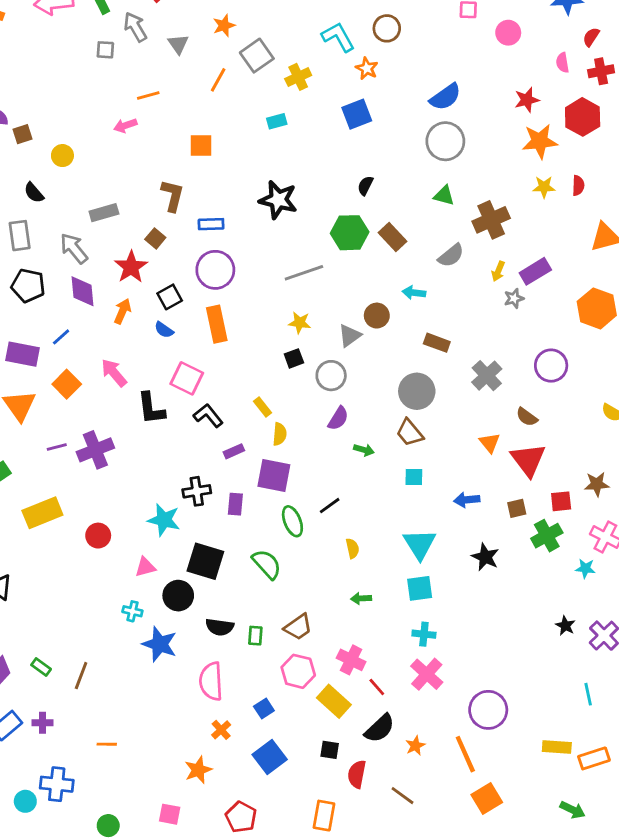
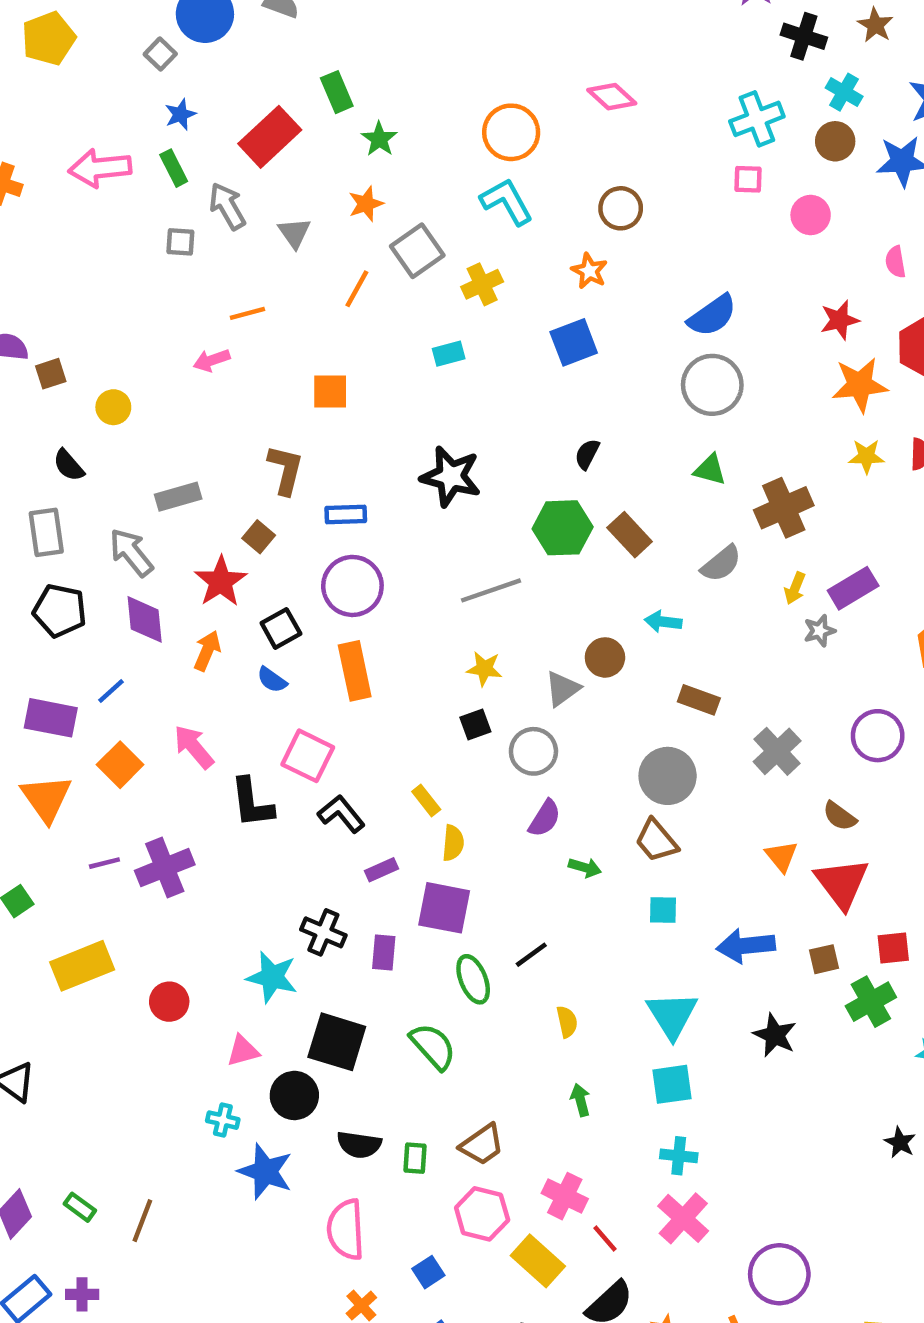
cyan L-shape: (338, 37) -> (507, 202), moved
black cross: (197, 491) -> (323, 932), turned 32
blue arrow: (467, 500) -> (746, 946), size x1.4
green arrow: (361, 598) -> (580, 1100), turned 78

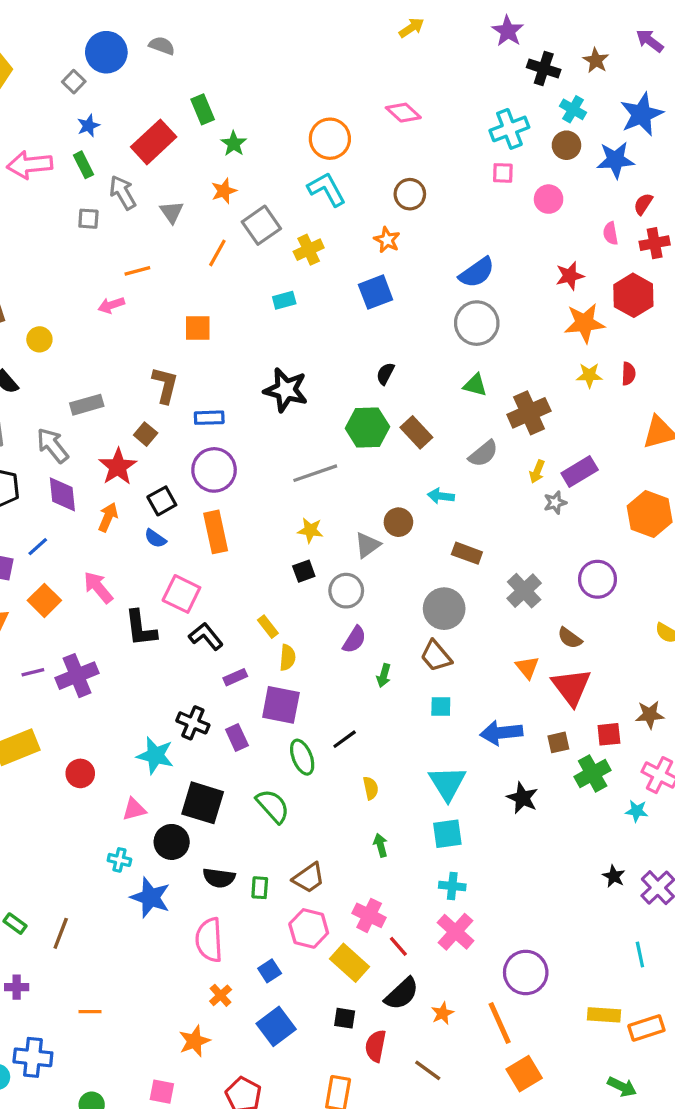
green arrow: (585, 868) -> (384, 676), turned 90
purple rectangle: (384, 952) -> (237, 738), turned -30

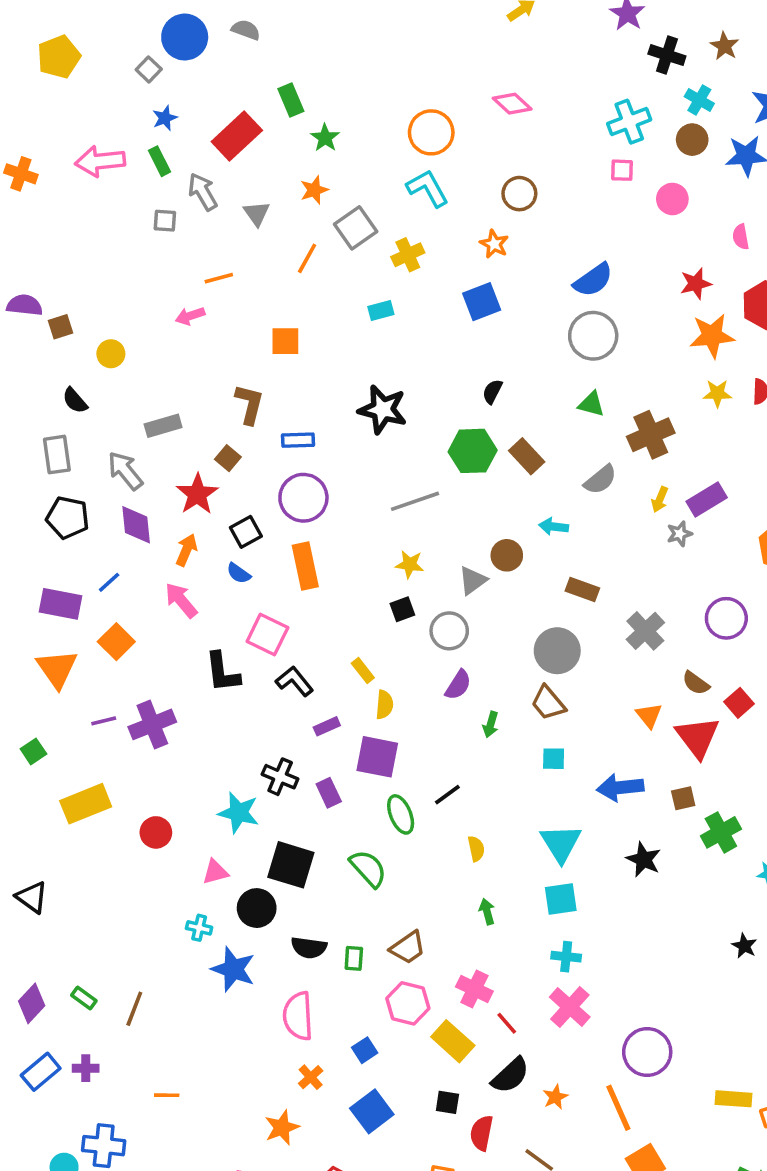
pink arrow: (98, 587) -> (181, 600), moved
red square: (609, 734) -> (739, 703), moved, turned -35

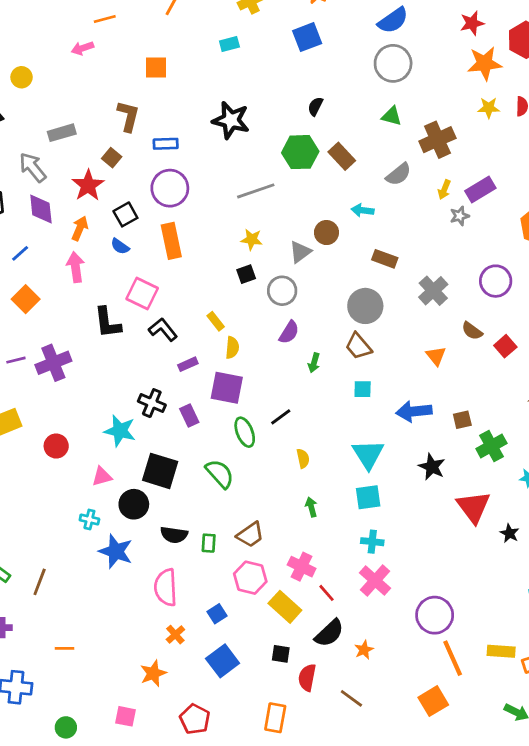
pink arrow: (181, 600) -> (76, 267), turned 32
red triangle: (698, 737) -> (473, 507), moved
orange line: (618, 1108) -> (453, 658), moved

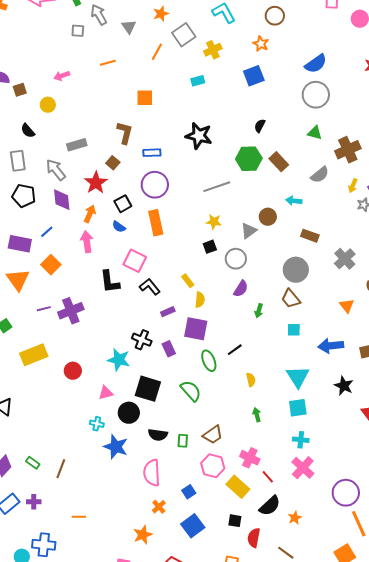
pink arrow: (83, 48) -> (62, 76), moved

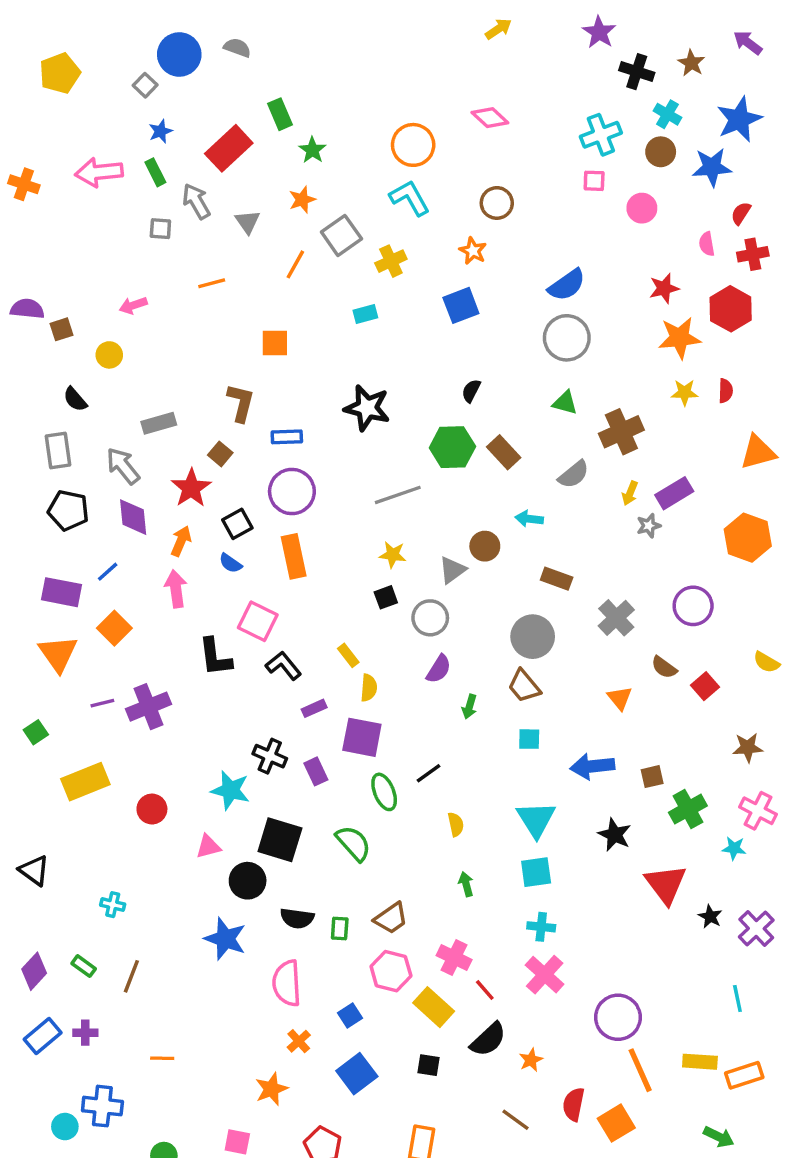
cyan cross: (97, 424) -> (113, 905), moved
red semicircle: (254, 538) -> (574, 1104), moved

